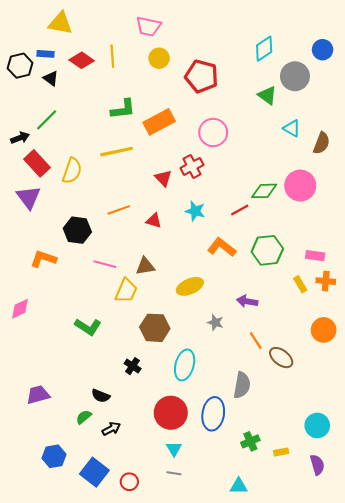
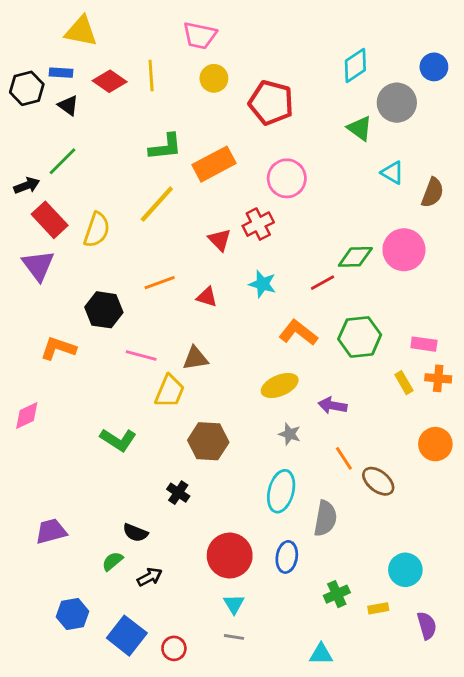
yellow line: (117, 152) -> (157, 204), turned -36
yellow ellipse: (190, 286) -> (280, 386), moved
cyan ellipse: (185, 365) -> (281, 491), moved
blue ellipse: (213, 414) -> (287, 557), size x0.7
cyan circle: (317, 425) -> (405, 570), moved

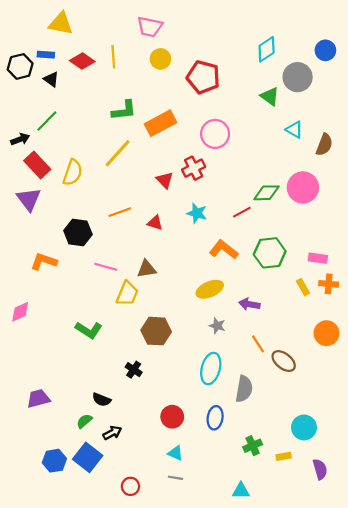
red circle: (230, 556) -> (172, 417), size x0.7
cyan triangle: (234, 604) -> (175, 453), turned -35
blue square: (127, 636) -> (88, 457), moved

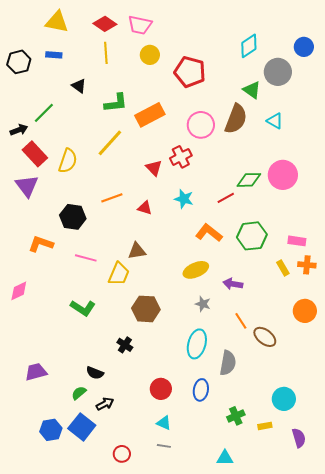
blue rectangle: (46, 55) -> (54, 55), moved
red diamond: (82, 61) -> (105, 24), moved
black triangle: (51, 79) -> (79, 86), moved
brown semicircle: (324, 145) -> (236, 119), moved, size x1.4
pink line: (106, 267) -> (86, 258), moved

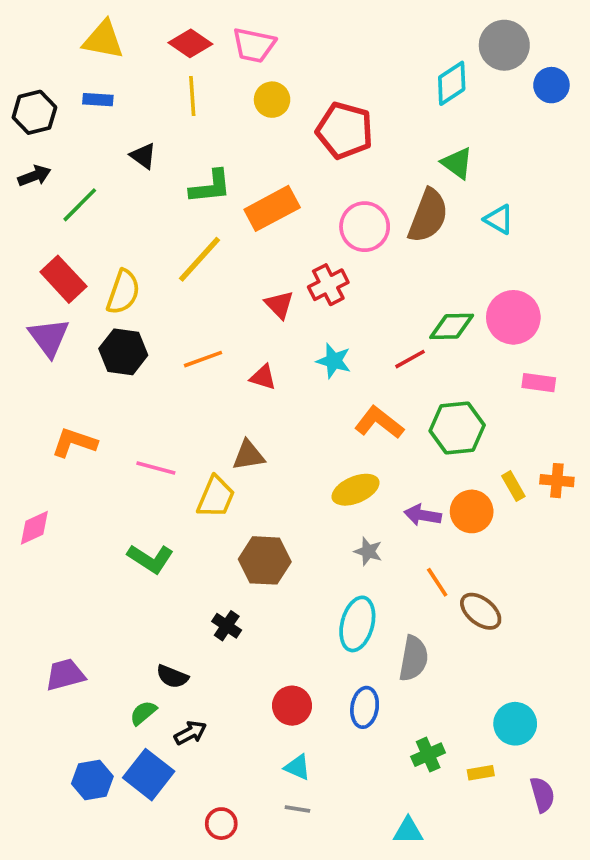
gray circle: (278, 72) -> (504, 45), moved
black arrow: (19, 130) -> (34, 176), moved
black hexagon: (73, 217) -> (123, 352), moved
pink rectangle: (297, 241) -> (539, 383), moved
orange circle: (305, 311) -> (472, 511), moved

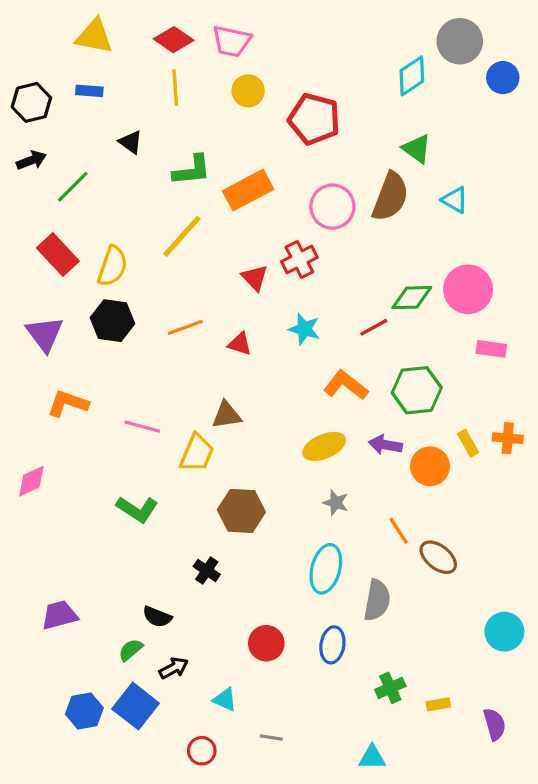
purple triangle: (49, 337) -> (45, 334), moved
purple arrow: (423, 515) -> (385, 445), moved
cyan circle: (515, 724) -> (504, 632), moved
cyan triangle: (297, 767) -> (225, 699), moved

